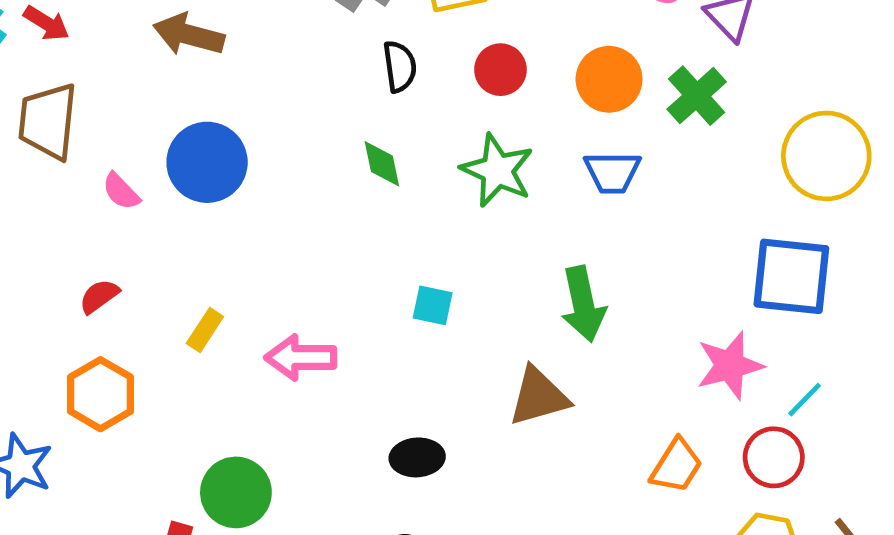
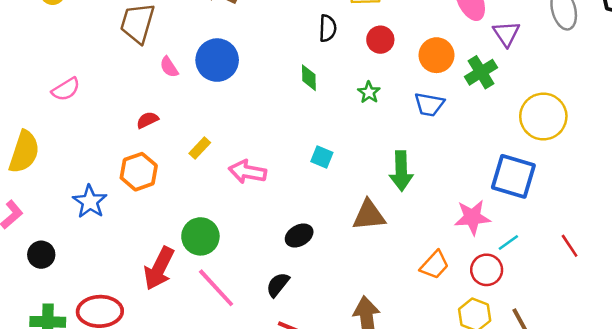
green star: (497, 170) -> (369, 92), size x0.6
black ellipse: (417, 457) -> (299, 235), turned -36

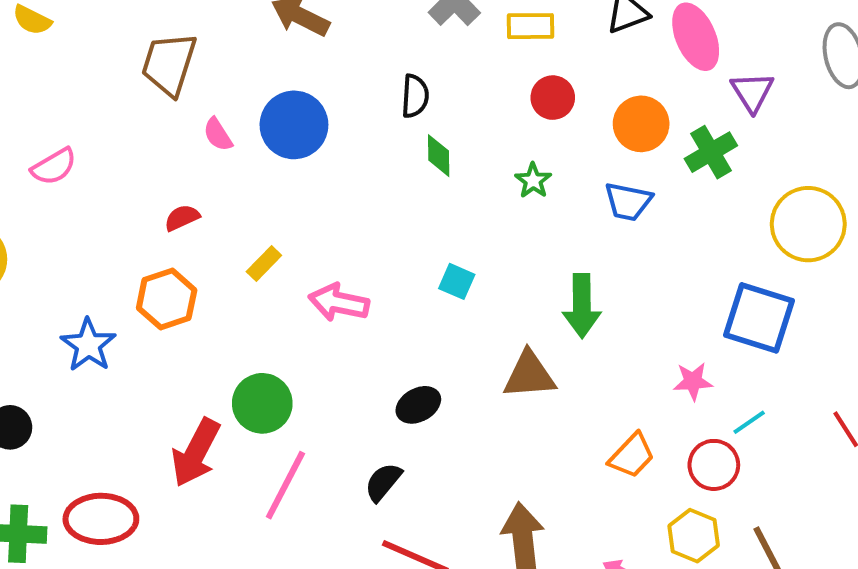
black semicircle: (328, 28) -> (415, 96), moved
pink star: (472, 217) -> (693, 381), size x0.7
pink line: (216, 288) -> (285, 485), turned 69

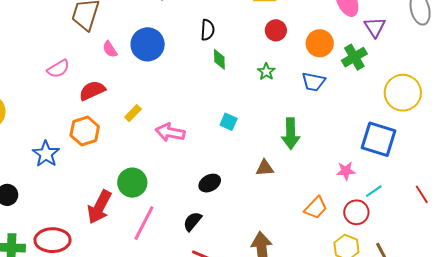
pink semicircle: (54, 167) -> (58, 69), moved
red semicircle: (182, 218) -> (92, 91), size x1.5
brown triangle: (529, 375) -> (265, 168), size x0.7

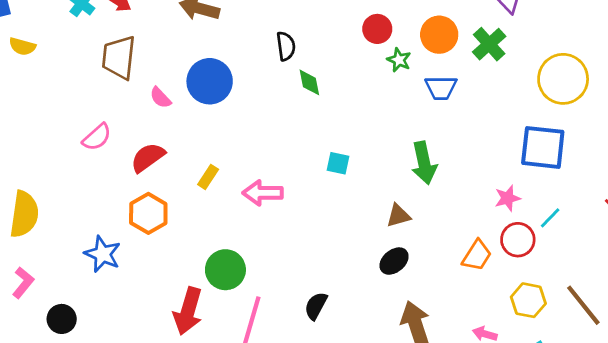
green star: (266, 72) -> (399, 60), moved
black ellipse: (210, 183) -> (394, 261), moved
red circle: (356, 212) -> (518, 240), moved

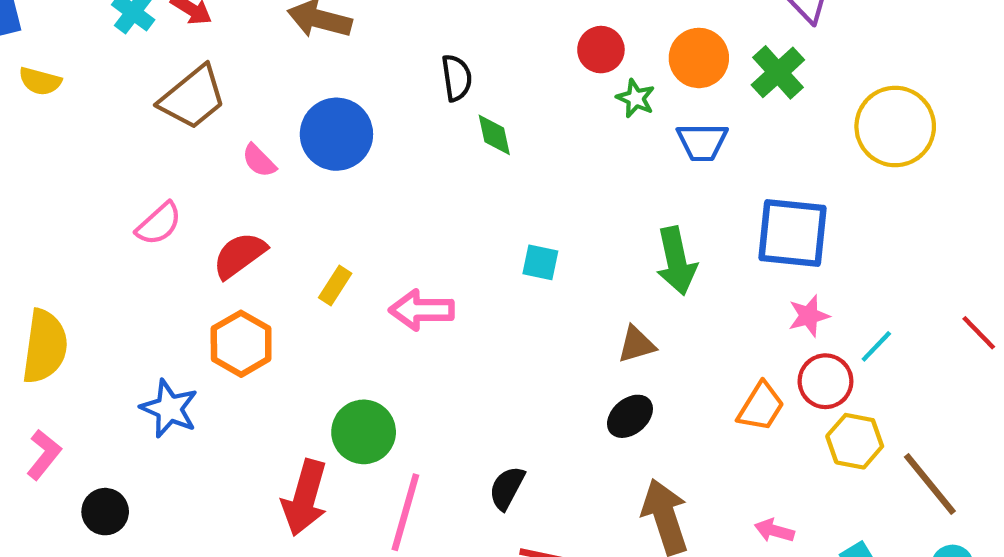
brown trapezoid: (119, 57) -> (193, 98), turned -135
blue square: (543, 147) -> (793, 233), moved
yellow hexagon: (528, 300) -> (855, 441), moved

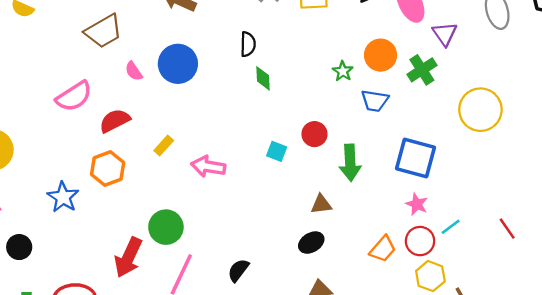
red circle: (601, 50) -> (314, 134), moved
pink semicircle: (159, 224) -> (74, 96), size x1.4
pink star: (809, 316) -> (417, 204), turned 30

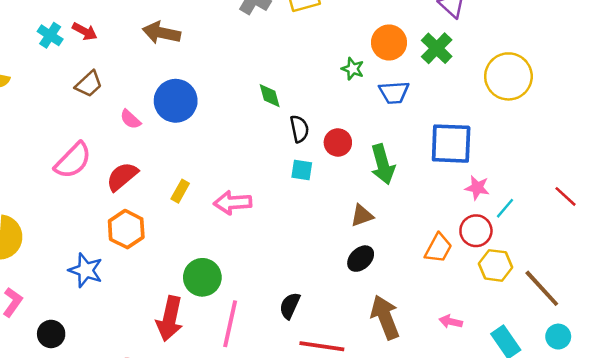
brown trapezoid: (104, 31) -> (89, 84), size x0.7
black semicircle: (248, 44) -> (299, 129), moved
pink star: (417, 204) -> (477, 188), moved

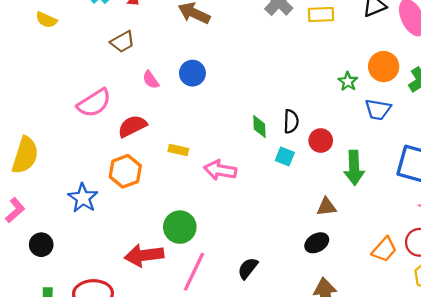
green diamond: (270, 96) -> (259, 127), moved
blue circle: (176, 101) -> (192, 73), size x0.7
yellow rectangle: (180, 191) -> (178, 150), turned 60
red arrow: (170, 319) -> (144, 255), turned 57

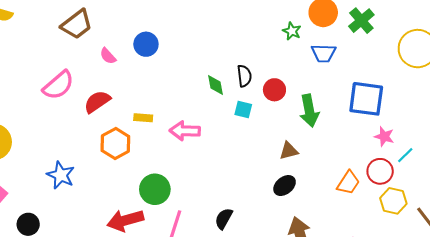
brown trapezoid: (123, 42) -> (77, 24), size x1.4
orange hexagon: (125, 171) -> (115, 144), moved

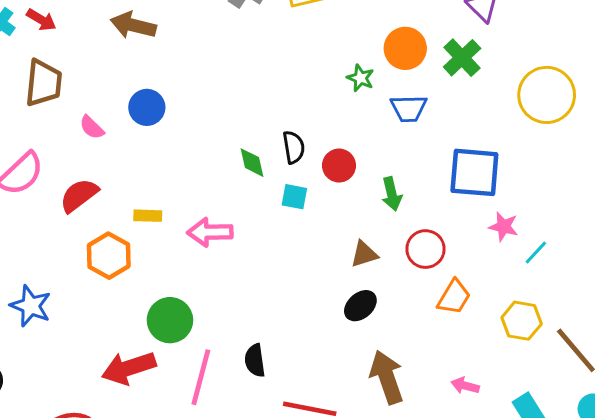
brown trapezoid: (77, 24) -> (44, 83), turned -44
green arrow: (309, 111) -> (392, 194), size x0.7
red circle: (380, 171) -> (426, 249), moved
black semicircle: (224, 219) -> (255, 360), moved, turned -35

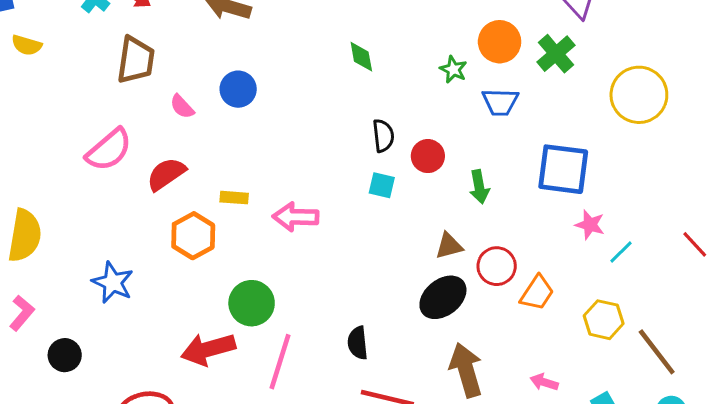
green diamond: (252, 163) -> (361, 57), moved
red circle: (426, 249) -> (497, 266), moved
black ellipse: (360, 306) -> (443, 297), size x1.4
black semicircle: (255, 360) -> (358, 343), moved

